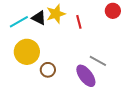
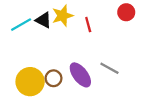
yellow circle: (27, 52) -> (30, 82), moved
purple ellipse: (86, 76) -> (80, 75), moved

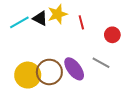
red circle: (126, 12) -> (112, 35), moved
brown circle: (54, 78) -> (49, 72), size x1.6

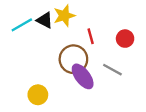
red line: (81, 22) -> (91, 36), moved
brown circle: (49, 72) -> (73, 59), moved
yellow circle: (28, 75) -> (38, 95), moved, size x0.7

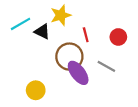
black triangle: (45, 20) -> (42, 32), moved

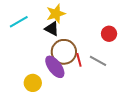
black triangle: (42, 32) -> (52, 29), moved
red line: (86, 35) -> (79, 60), moved
purple ellipse: (78, 73) -> (55, 67), moved

